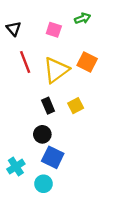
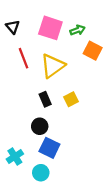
green arrow: (83, 18) -> (77, 30), moved
pink square: (54, 30) -> (50, 28), size x1.6
orange square: (87, 62) -> (93, 51), moved

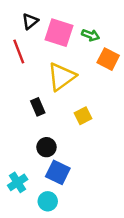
black triangle: (13, 27) -> (30, 21), moved, turned 32
green arrow: (77, 30) -> (91, 35), turned 40
red line: (23, 58) -> (19, 52), moved
black rectangle: (45, 99) -> (38, 107), moved

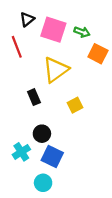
cyan cross: (18, 182) -> (21, 152), moved

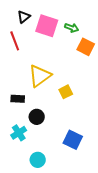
yellow triangle: (56, 70) -> (40, 76), moved
black rectangle: (34, 97) -> (18, 99), moved, turned -64
blue square: (52, 157) -> (73, 140), moved

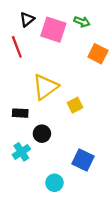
green arrow: (72, 28) -> (82, 22), moved
cyan circle: (38, 160) -> (54, 183), moved

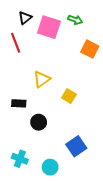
yellow triangle: (45, 87) -> (42, 79), size x0.7
yellow square: (75, 105) -> (69, 96), turned -32
cyan cross: (21, 152) -> (20, 159), moved, turned -35
blue square: (83, 160) -> (76, 146), turned 30

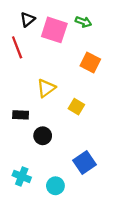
orange square: (90, 49) -> (90, 63), moved

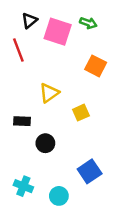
yellow square: (76, 107) -> (81, 113), turned 35

